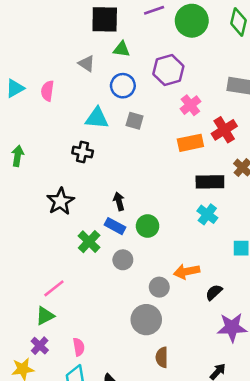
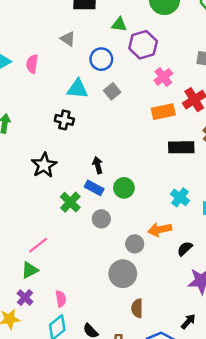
green triangle: (122, 49) -> (119, 25), moved
gray square: (135, 121) -> (112, 91), turned 35
cyan cross: (207, 214) -> (180, 197), moved

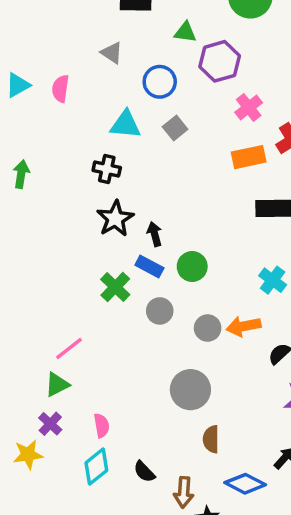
black star: (44, 165) -> (115, 219), moved
gray circle: (135, 244) -> (208, 328), moved

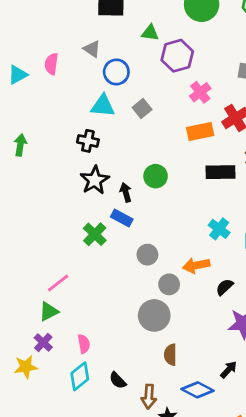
blue circle: (160, 82) -> (116, 72), moved
pink semicircle: (61, 89) -> (51, 64), moved
green circle: (192, 266) -> (156, 176), moved
gray circle: (160, 311) -> (147, 255), moved
gray circle: (208, 328) -> (169, 284), moved

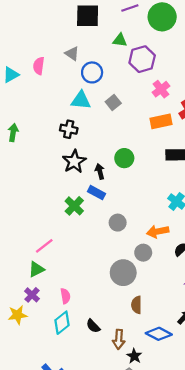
gray circle: (169, 284) -> (143, 253), moved

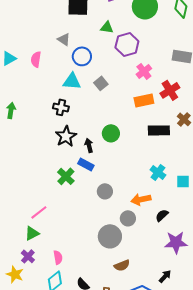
pink semicircle: (39, 66) -> (36, 59), moved
brown semicircle: (137, 305) -> (122, 265), turned -112
yellow star: (18, 315) -> (15, 274), turned 30

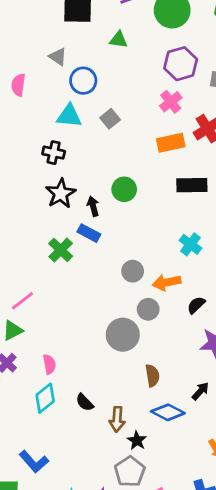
purple hexagon: (127, 44) -> (181, 64), moved
gray circle: (105, 191) -> (133, 271), moved
brown semicircle: (122, 265) -> (152, 376), moved, turned -77

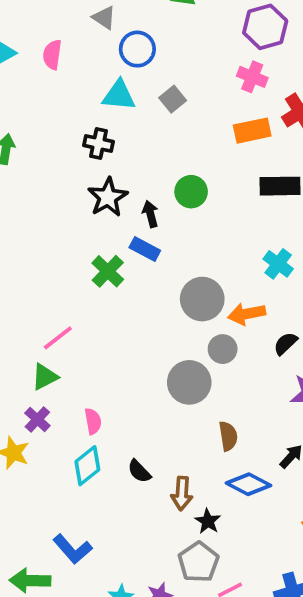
pink cross: (171, 102) -> (252, 77), turned -30
gray circle: (133, 271) -> (202, 299), size x1.5

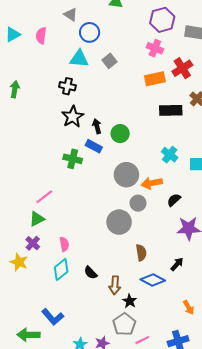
green circle: (191, 192) -> (120, 134), moved
green cross: (108, 271) -> (73, 159), turned -30

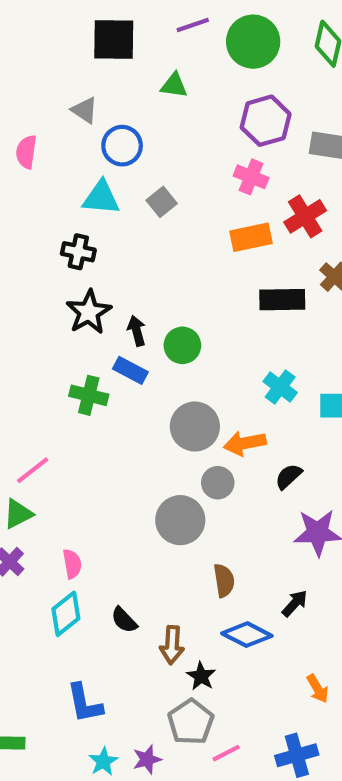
blue L-shape: (53, 317) -> (85, 703), moved, turned 30

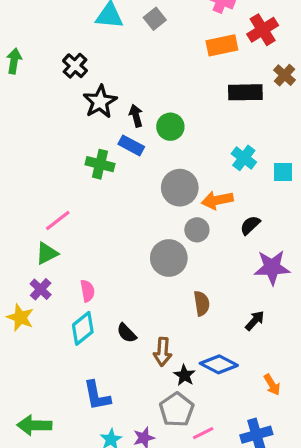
black cross: (78, 252) -> (75, 66), moved, turned 30
blue diamond: (247, 635) -> (219, 364), moved

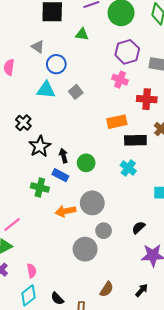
red cross: (263, 30) -> (147, 99), turned 36
orange rectangle: (222, 45) -> (117, 122), moved
cyan cross: (244, 158) -> (128, 168), moved
orange arrow: (217, 200) -> (66, 211), moved
brown semicircle: (202, 303) -> (107, 289), moved, turned 42

